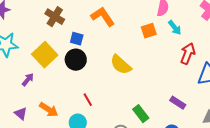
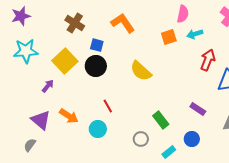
cyan arrow: (175, 28) -> (195, 34), turned 112
purple triangle: (21, 114) -> (41, 120), size x1.5

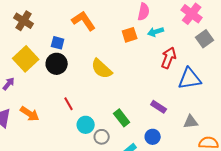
brown cross: (75, 23) -> (24, 21), moved
cyan circle: (98, 129) -> (86, 125), moved

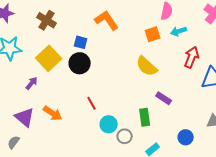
yellow semicircle: (102, 69) -> (147, 66), moved
purple rectangle: (159, 107) -> (164, 98), moved
green rectangle: (122, 118) -> (145, 117), turned 30
blue circle: (153, 137) -> (186, 137), moved

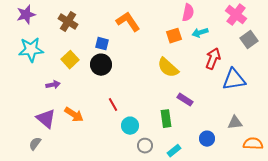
yellow square: (49, 58) -> (70, 60), size x0.7
purple arrow: (32, 83) -> (53, 85), turned 40
gray circle: (125, 136) -> (145, 146), moved

